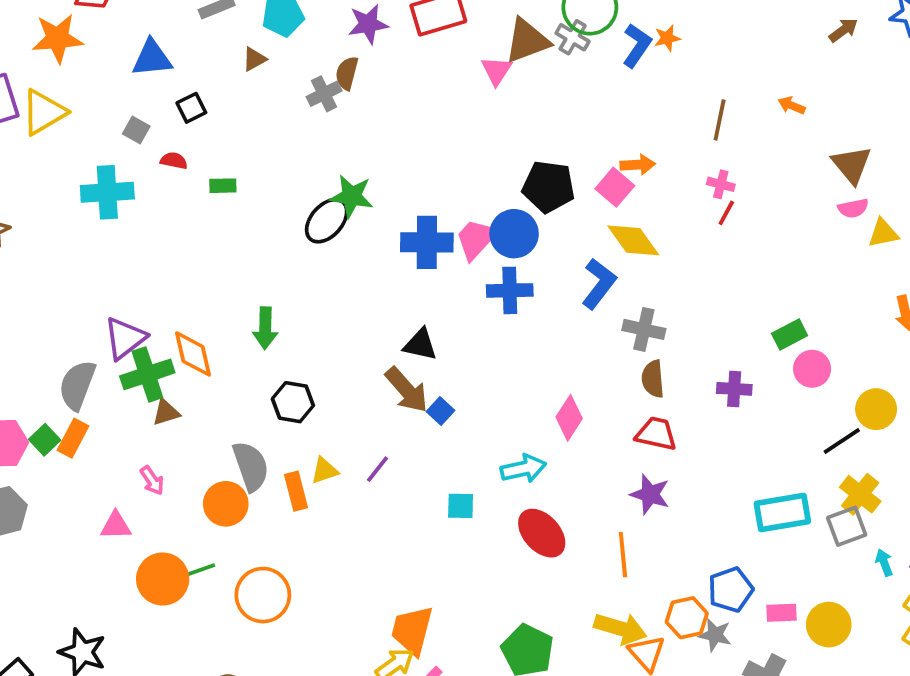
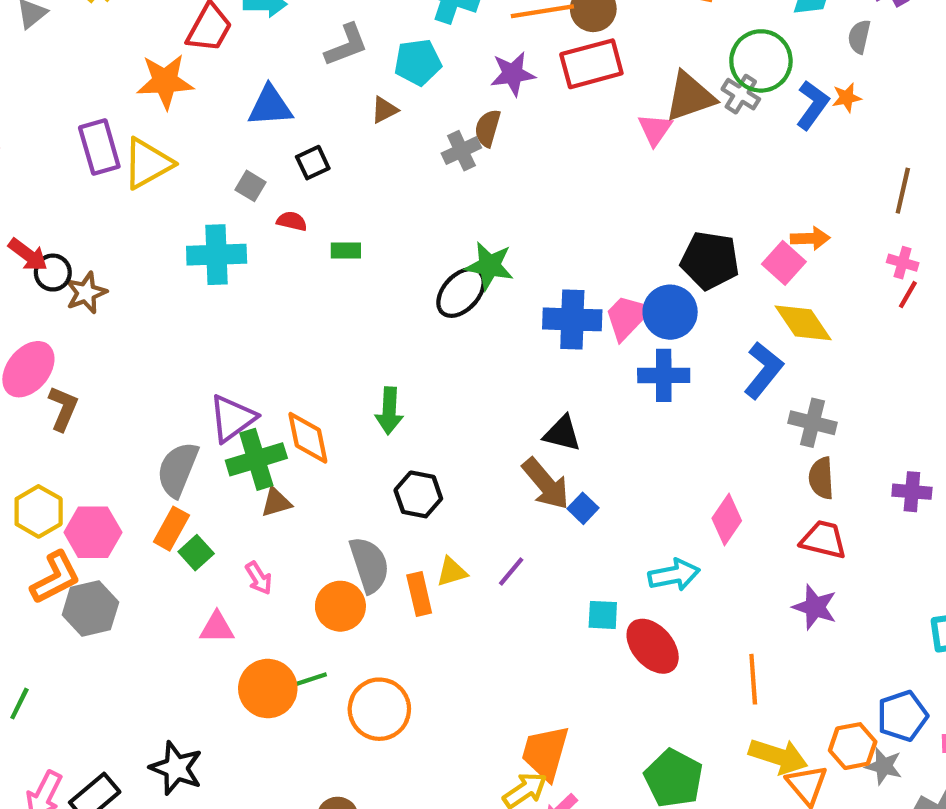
green square: (45, 440) -> (196, 553), moved
red ellipse: (542, 533) -> (653, 646), moved
orange line: (623, 555) -> (753, 679), moved

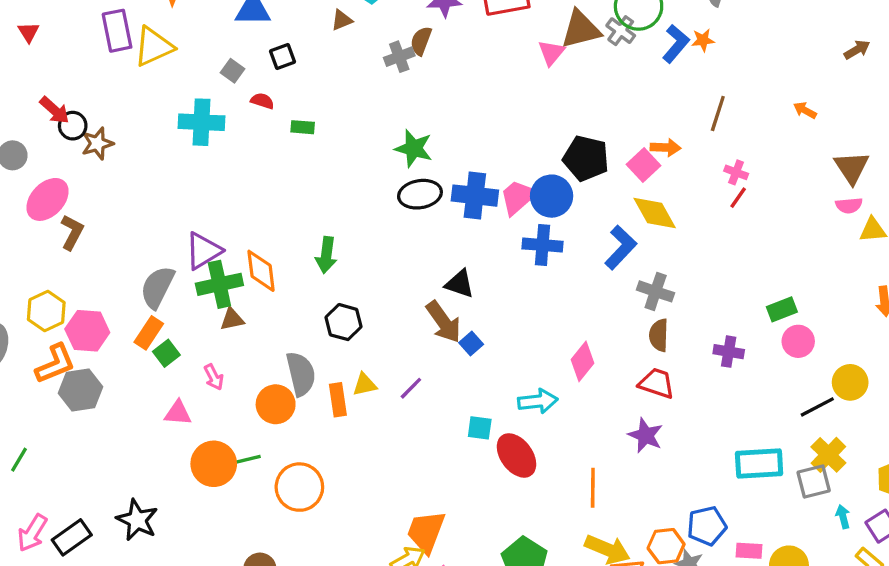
brown line: (903, 191) -> (718, 114), moved
black ellipse: (461, 292) -> (420, 194), moved, turned 33

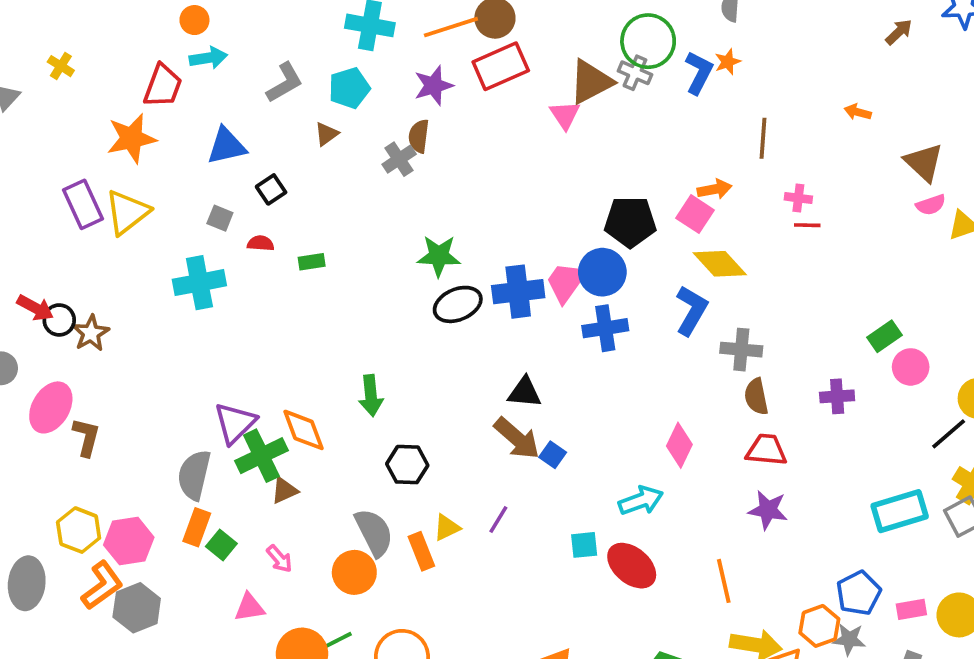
red line: (738, 198) -> (807, 225), turned 70

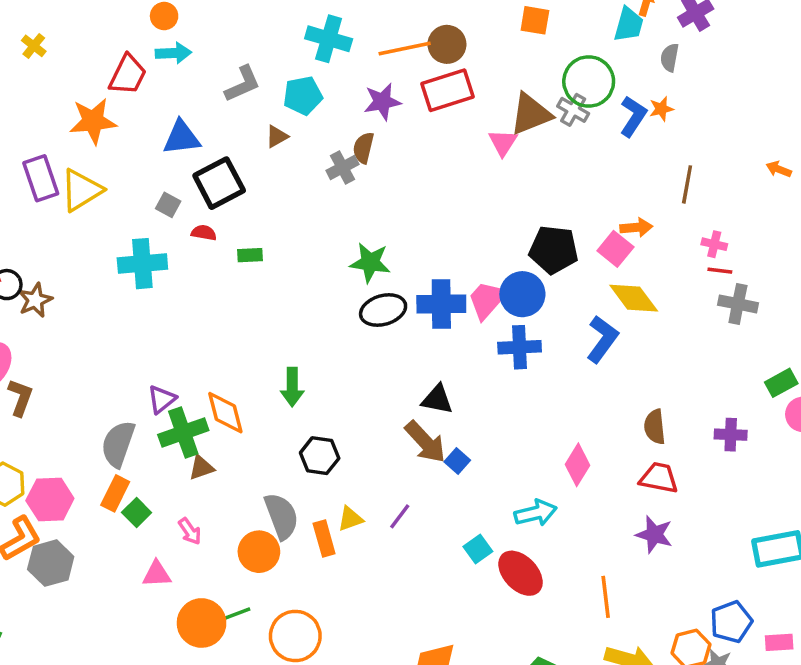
black square: (271, 189) -> (219, 183), size x1.8
gray cross: (741, 350) -> (738, 304), moved
purple triangle: (235, 423) -> (162, 399), size x0.7
cyan square: (584, 545) -> (478, 549), turned -36

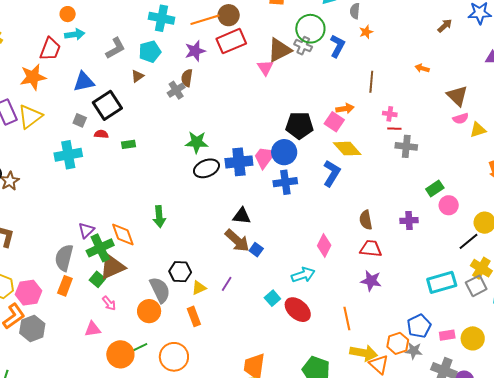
orange star: (661, 109) -> (366, 32), moved
black hexagon: (320, 456) -> (180, 272), moved
brown triangle: (201, 468) -> (112, 267), size x1.8
green square: (137, 513) -> (97, 279), moved
orange rectangle: (324, 539) -> (194, 316), moved

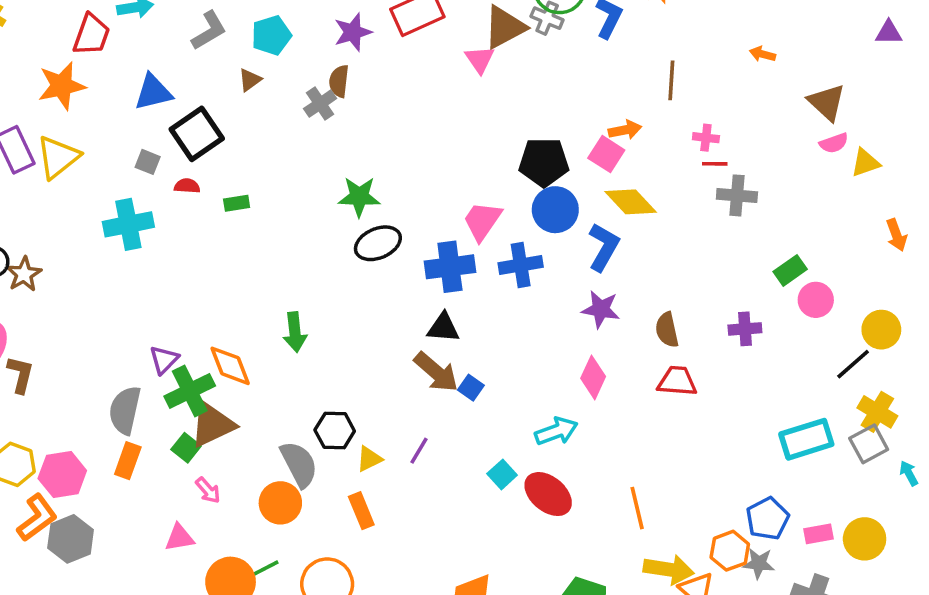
blue circle: (284, 152) -> (555, 210), moved
blue cross: (239, 162) -> (450, 267), moved
purple star: (371, 281) -> (601, 309), moved

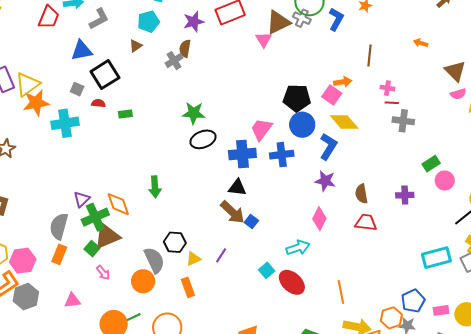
gray L-shape: (209, 31) -> (99, 19), moved
orange star: (62, 86) -> (36, 103), moved
pink triangle: (179, 538) -> (72, 300), moved

